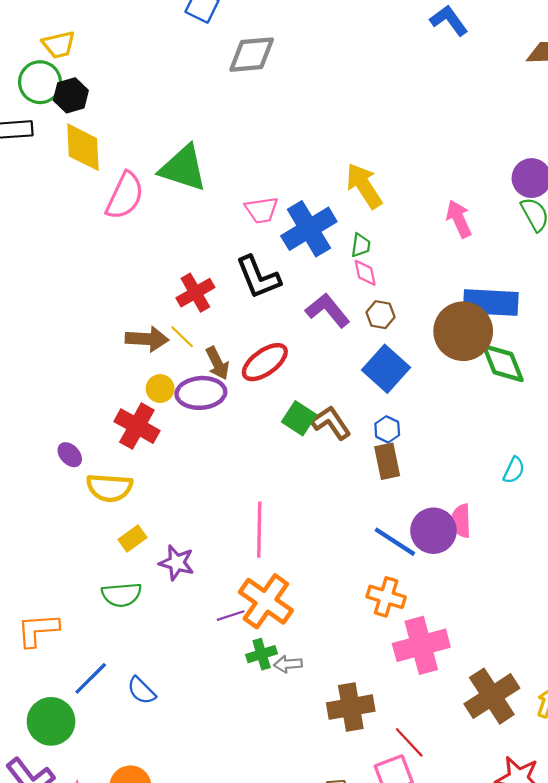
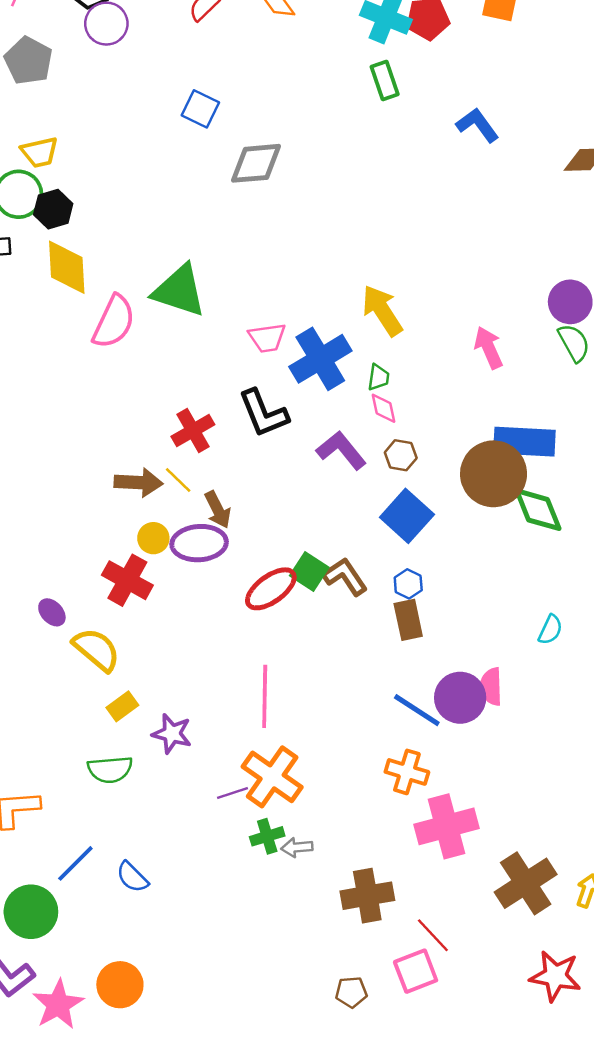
red ellipse: (265, 362) -> (271, 589), moved
yellow semicircle: (109, 488) -> (96, 649), turned -144

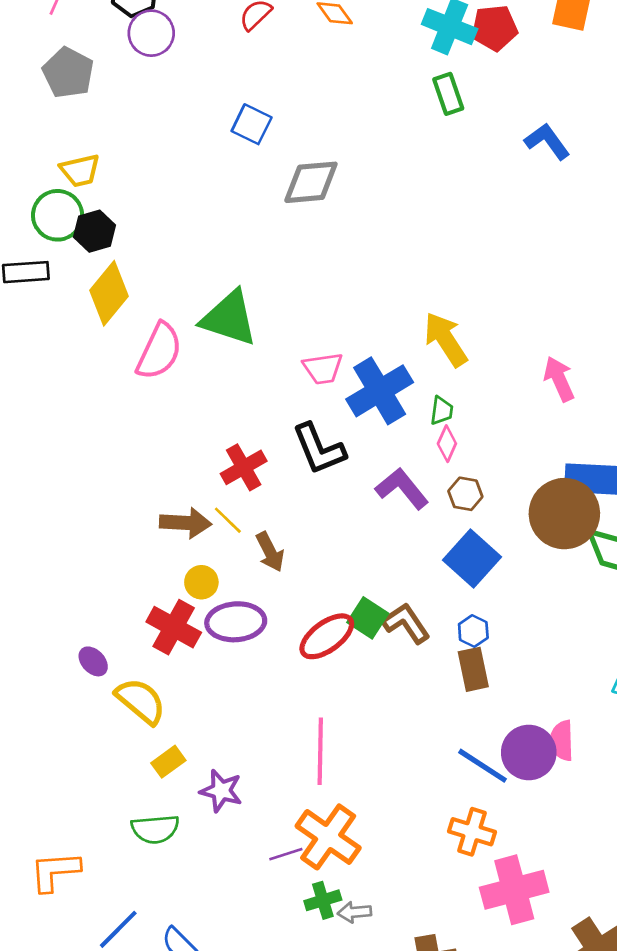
yellow diamond: (67, 267) -> (109, 293), turned 42
pink diamond: (383, 408) -> (447, 444), turned 36
purple ellipse: (199, 543) -> (236, 622), moved

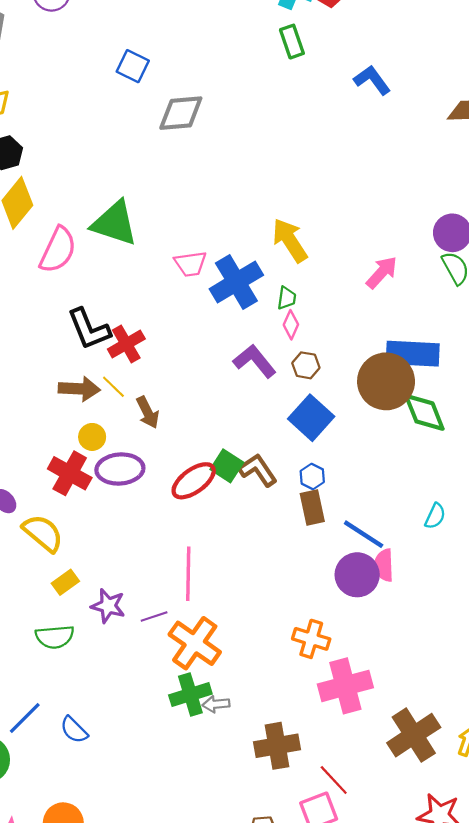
pink arrow: (559, 379) -> (382, 272), turned 66
black L-shape: (319, 449) -> (89, 329), moved
blue line: (483, 766) -> (364, 534), moved
purple line: (286, 854) -> (154, 616), moved
green cross: (323, 900) -> (190, 695), size x1.4

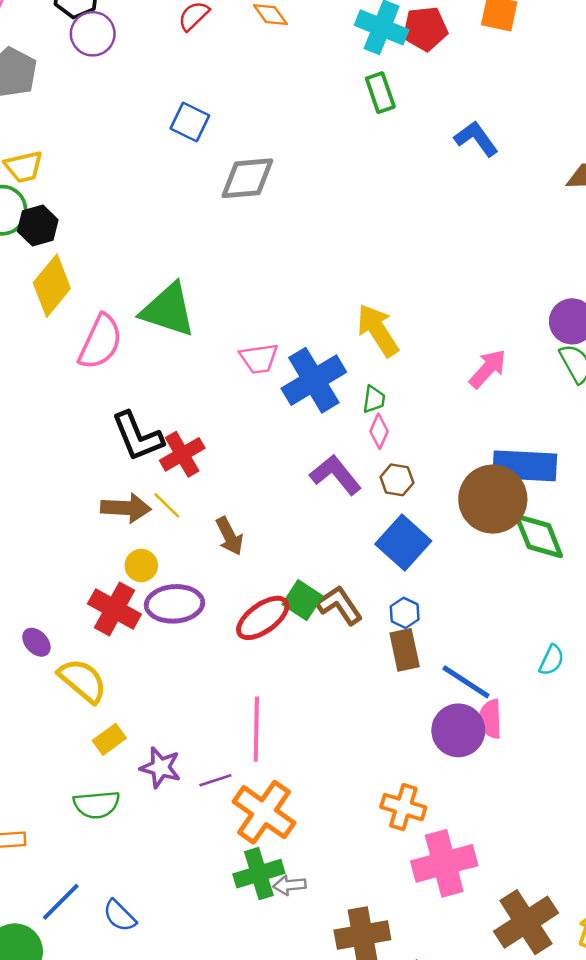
brown arrow: (148, 412) -> (229, 536), moved

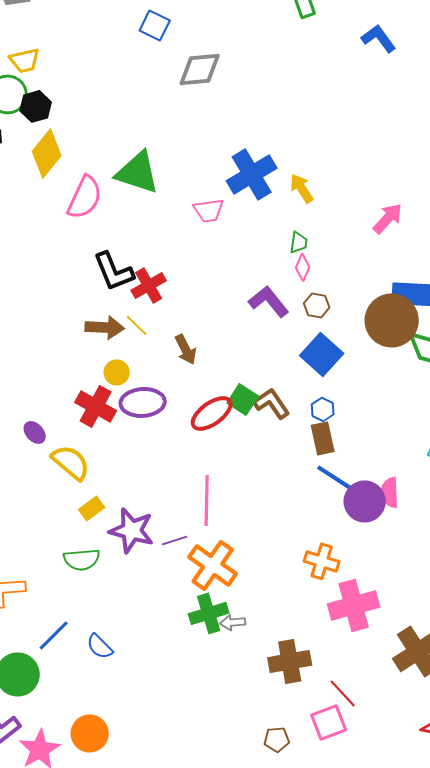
yellow arrow: (378, 330) -> (302, 188), size x0.7
blue cross: (314, 380) -> (252, 174), moved
blue line: (466, 682) -> (336, 478), moved
purple star: (160, 767) -> (132, 530), size x1.4

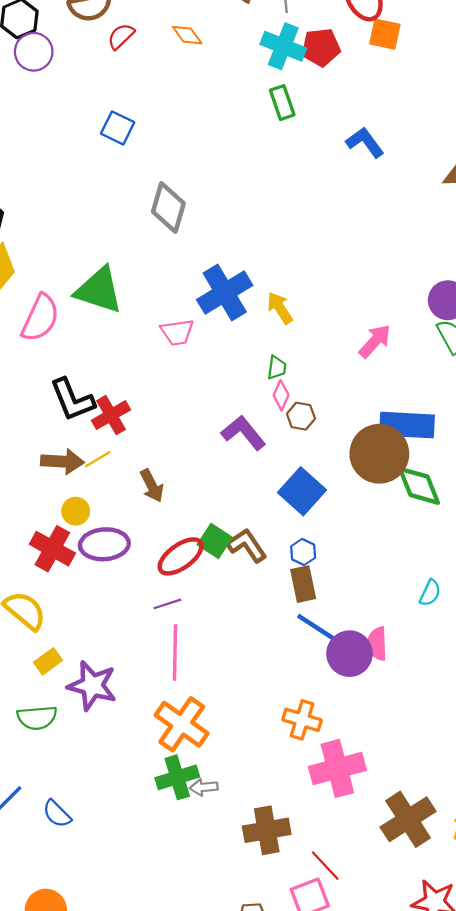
gray diamond: (200, 69) -> (168, 207), moved, turned -69
brown hexagon: (317, 305) -> (301, 416), moved
yellow line: (137, 325) -> (98, 459), turned -75
purple line: (175, 540) -> (167, 604), moved

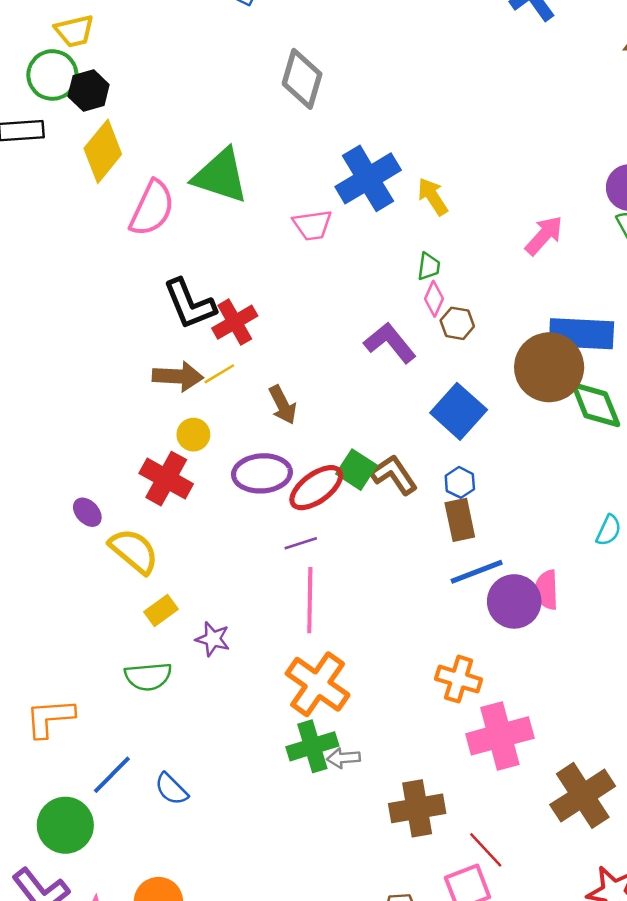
purple ellipse: (104, 544) -> (262, 473), moved
blue line: (317, 628) -> (477, 572), turned -54
purple star: (92, 686) -> (213, 639), size x0.6

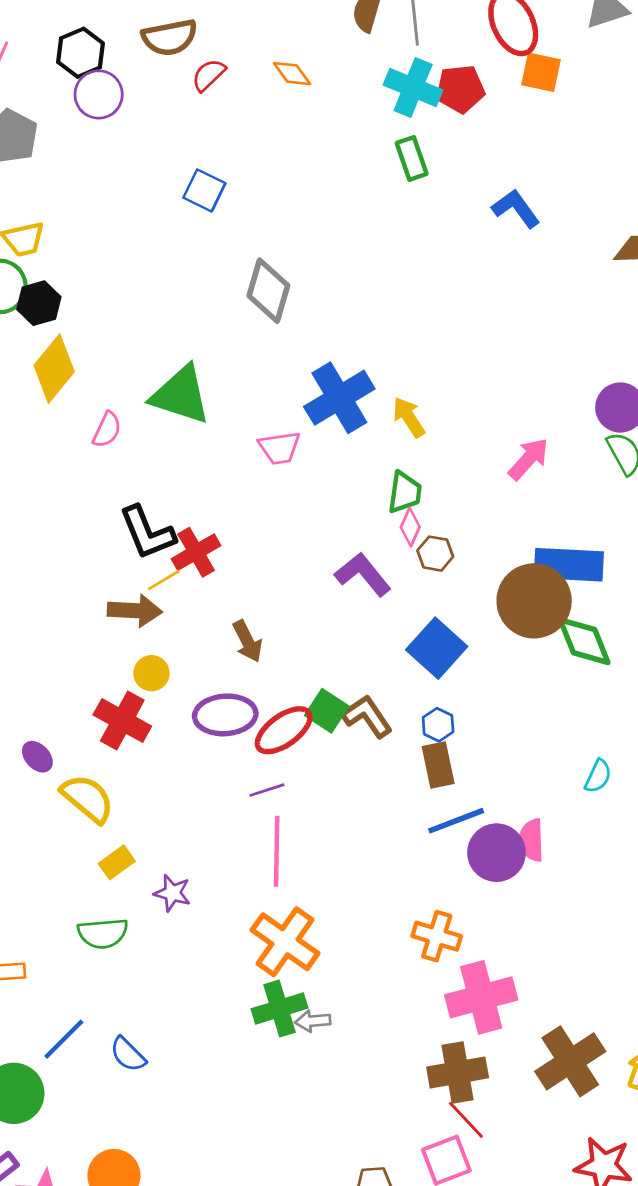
pink semicircle: (152, 208) -> (107, 430), size x0.6
green trapezoid: (429, 266) -> (405, 492), size x1.4
yellow line: (219, 374) -> (164, 580), moved
brown cross: (417, 808) -> (458, 1072), moved

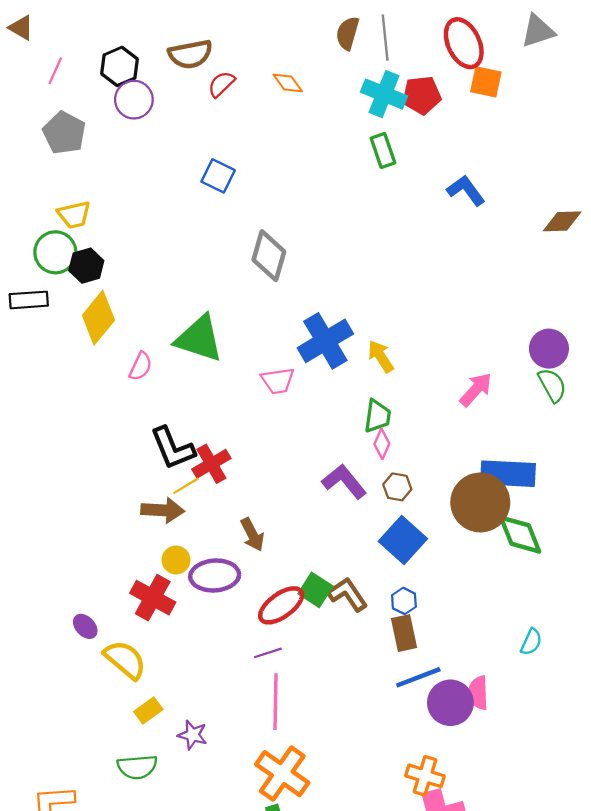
brown hexagon: (435, 554) -> (397, 487), moved
purple ellipse: (225, 715) -> (215, 575), moved
orange cross: (437, 936) -> (425, 776), moved

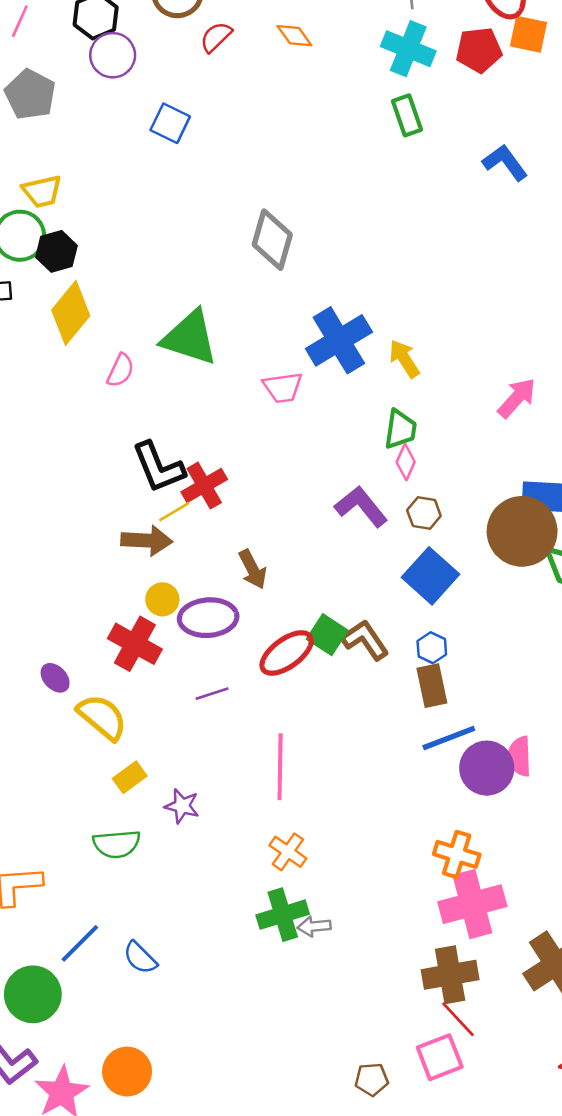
red pentagon: (422, 95) -> (479, 50), moved
blue square: (218, 176) -> (170, 123), moved
purple line: (268, 653) -> (212, 694), moved
orange cross: (282, 774) -> (288, 852), size x0.6

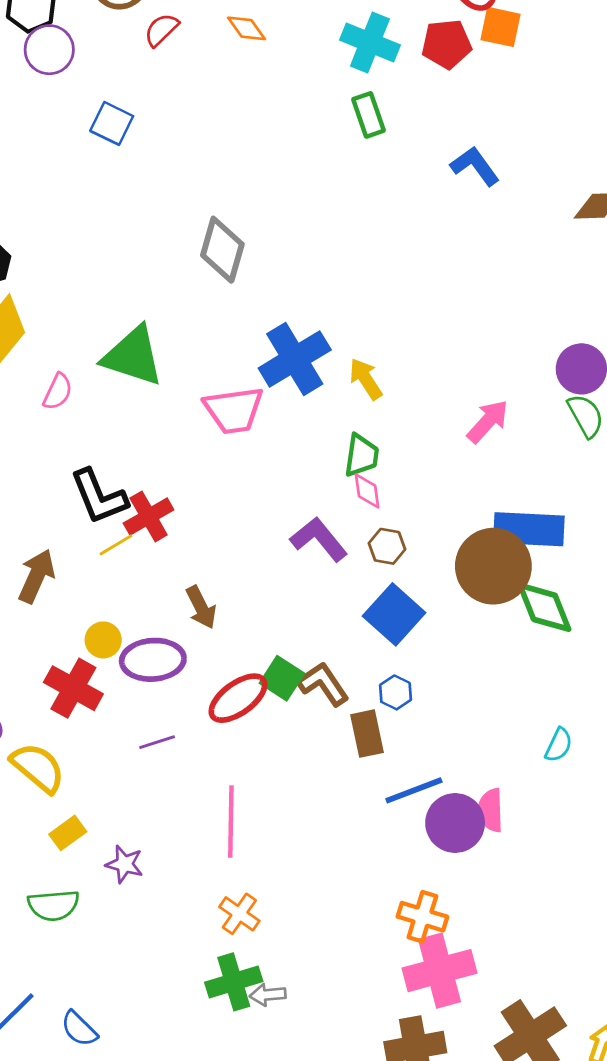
pink trapezoid: (283, 387) -> (234, 410), size x1.4
pink diamond: (406, 462) -> (367, 491), turned -32
brown arrow: (147, 540) -> (36, 576), moved, turned -69
brown rectangle: (432, 686) -> (367, 734), moved

